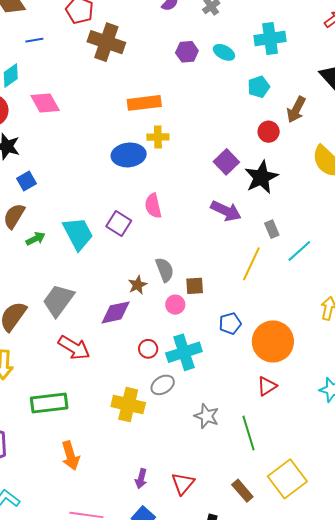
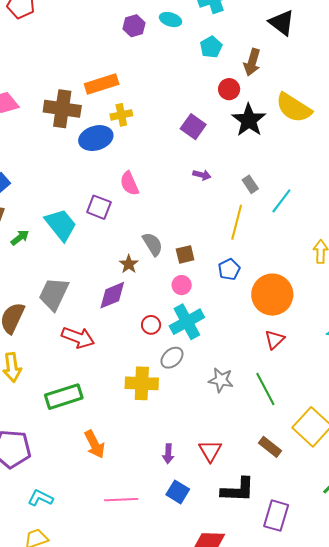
brown cross: (106, 42) -> (62, 109), moved
black star: (261, 177) -> (249, 120), moved
purple arrow: (226, 211) -> (202, 175), size x0.6
pink circle: (175, 305) -> (182, 285), moved
blue pentagon: (230, 323) -> (229, 269), moved

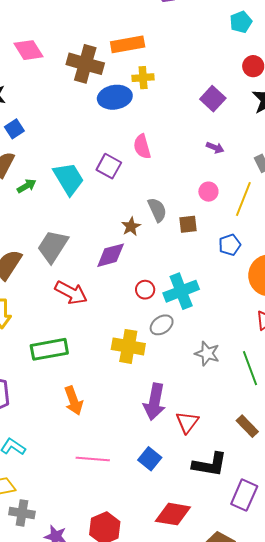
pink circle: (182, 285) -> (208, 192), moved
purple arrow: (168, 454) -> (155, 402), moved, size x1.8

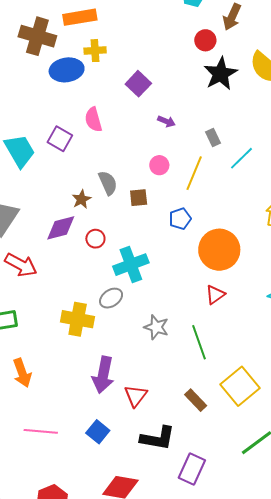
purple square: (213, 99) -> (138, 84), moved
red circle: (145, 290) -> (95, 239), moved

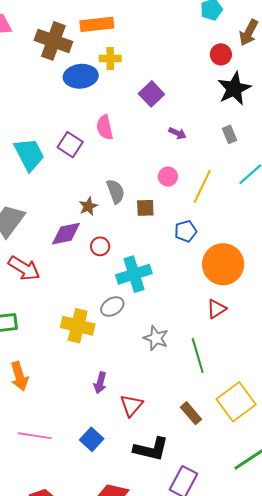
gray rectangle: (213, 137) -> (229, 134), moved
purple arrow: (103, 375) -> (100, 383), size x0.6

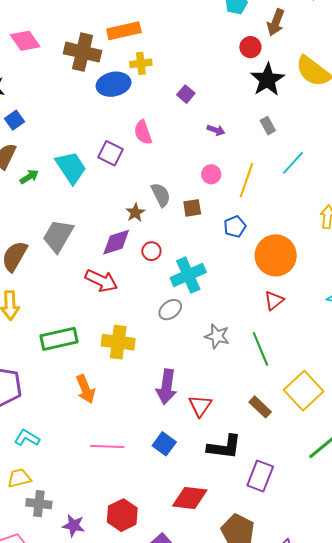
purple square: (151, 94) -> (186, 94), size x0.7
red arrow: (24, 268) -> (101, 281), moved
yellow cross: (78, 326) -> (118, 342), moved
purple arrow: (100, 383) -> (166, 387), size x1.6

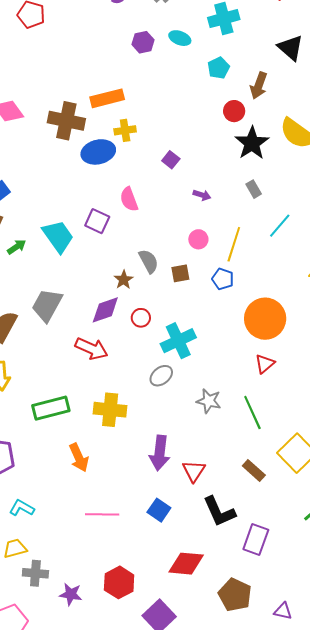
blue pentagon: (235, 227) -> (223, 279), moved, turned -30
black L-shape: (224, 447) -> (219, 512), turned 60

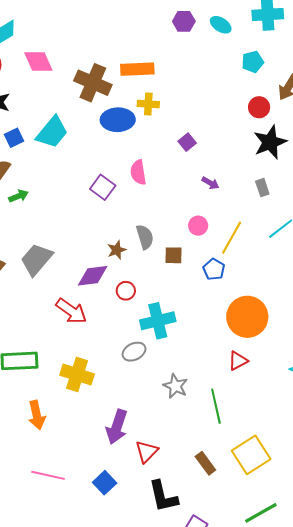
cyan trapezoid: (58, 236) -> (52, 132), moved, turned 63

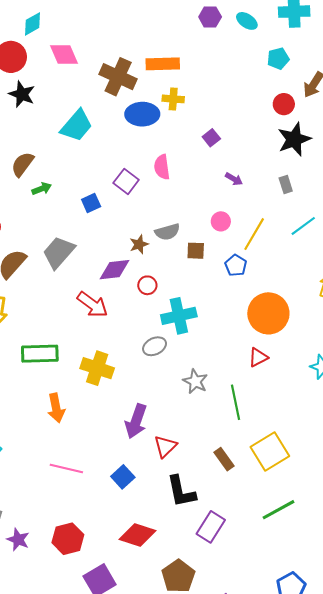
blue square: (14, 138) -> (91, 203), moved
gray semicircle: (145, 237) -> (167, 232), turned 90

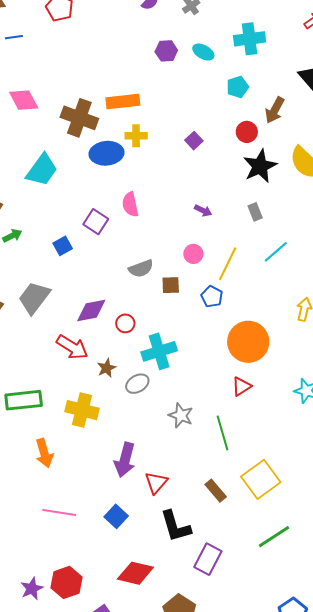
purple square: (211, 138) -> (194, 141), moved
brown star: (139, 244) -> (107, 368), moved
purple star: (18, 540) -> (32, 589), moved, turned 30

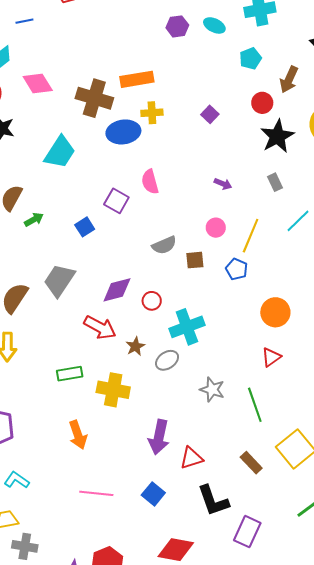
orange circle: (248, 342) -> (275, 312), size x0.7
green rectangle: (24, 400) -> (70, 374), moved, size x0.7
red triangle: (156, 483) -> (191, 458), turned 35

